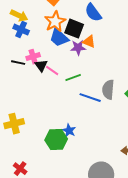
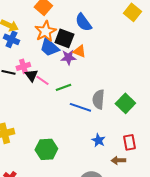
blue star: (69, 131) -> (98, 140), moved

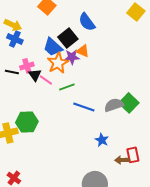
orange star: (45, 31) -> (58, 63), moved
black square: (64, 38) -> (68, 38), turned 30
gray semicircle: (98, 99) -> (114, 105), moved, turned 66
red rectangle: (129, 142) -> (133, 155), moved
green hexagon: (46, 149) -> (27, 122), moved

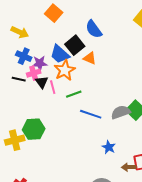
blue cross: (15, 39) -> (24, 56), moved
purple star: (72, 57) -> (40, 63), moved
pink line: (46, 80) -> (53, 87), turned 40

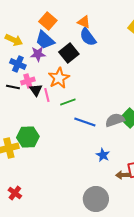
blue trapezoid: (60, 54) -> (45, 40), moved
orange triangle: (90, 58) -> (84, 22), moved
purple star: (40, 63) -> (38, 54), moved

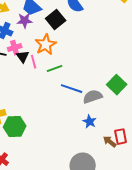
gray semicircle: (115, 120) -> (93, 97), moved
green hexagon: (28, 137) -> (15, 127), moved
brown arrow: (123, 175) -> (110, 142), turned 40

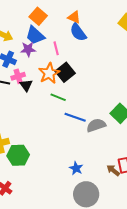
black square: (56, 20) -> (65, 72), moved
pink line: (34, 62) -> (56, 48), moved
green line: (55, 69) -> (58, 97), turned 42
blue star: (90, 122) -> (76, 168), moved

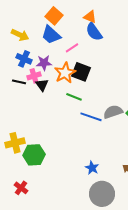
pink line: (56, 48) -> (72, 48), turned 72
purple star: (28, 49) -> (44, 63), moved
black square: (65, 72) -> (81, 72), turned -30
gray semicircle: (96, 125) -> (113, 112), moved

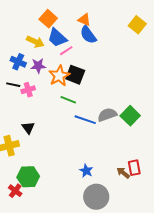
yellow arrow: (20, 35) -> (35, 42), moved
blue trapezoid: (51, 35) -> (57, 38), moved
pink cross: (34, 76) -> (28, 90), moved
black triangle: (42, 85) -> (28, 128), moved
green hexagon: (34, 155) -> (28, 177), moved

